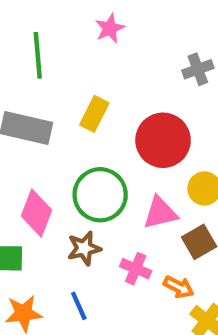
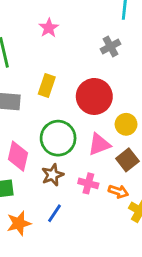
blue line: (79, 306) -> (54, 213), turned 66

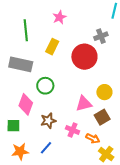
yellow rectangle: (47, 86) -> (52, 47), moved
red circle: (94, 96) -> (84, 57), moved
green circle: (58, 138) -> (45, 86), moved, size x0.7

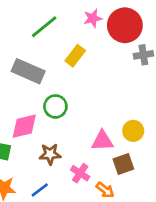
green line: (26, 30) -> (44, 27), turned 45
red circle: (84, 57) -> (125, 25), moved
pink diamond: (26, 104) -> (24, 126), turned 45

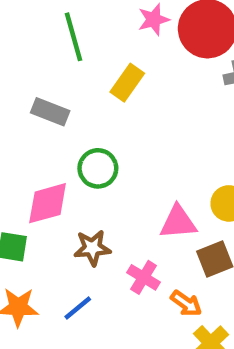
green line: (44, 27) -> (73, 37), turned -64
gray rectangle: (28, 71) -> (50, 112), size x0.7

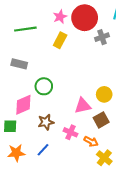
green line: (73, 37) -> (25, 29), turned -75
yellow rectangle: (127, 83) -> (60, 40), moved

